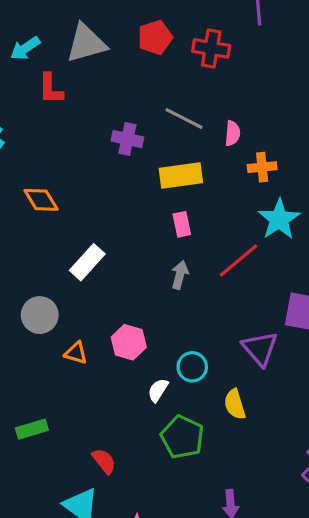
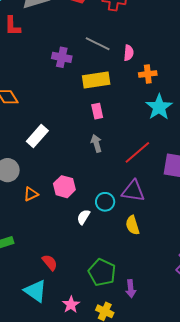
red line: (238, 261) -> (137, 152), moved
gray arrow: (180, 275) -> (96, 143), turned -30
purple triangle: (260, 349) -> (133, 191), moved, turned -40
orange triangle: (76, 353) -> (31, 194), turned -42
green pentagon: (182, 437) -> (102, 272), moved

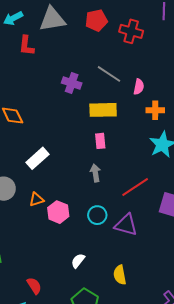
orange triangle: (31, 194) -> (36, 199), moved
cyan circle: (105, 202) -> (97, 215), moved
white semicircle: (83, 217) -> (78, 261), moved
yellow semicircle: (132, 225) -> (120, 275), moved

